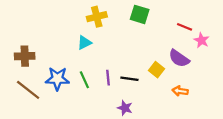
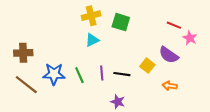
green square: (140, 14) -> (121, 22), moved
cyan triangle: (84, 43) -> (92, 40), moved

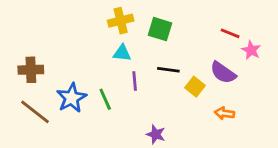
cyan triangle: (92, 40) -> (122, 53), turned 32
purple line: (102, 73) -> (135, 81), moved
blue star: (54, 74) -> (72, 98), turned -30
black line: (122, 74) -> (168, 70), moved

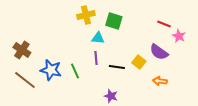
cyan triangle: (122, 53) -> (98, 38), moved
brown cross: (31, 70) -> (22, 50), turned 36
black line: (168, 70) -> (117, 67), moved
blue star: (72, 98) -> (51, 70), turned -30

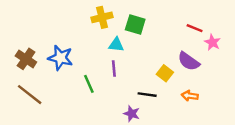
black line: (117, 67) -> (147, 95), moved
blue star: (51, 70) -> (60, 58), moved

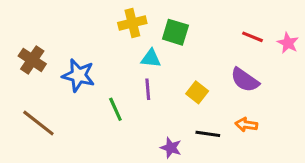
pink star: (212, 42) -> (288, 43), moved
brown cross: (26, 59) -> (32, 60), moved
yellow square: (165, 73) -> (197, 92), moved
black line: (147, 95) -> (208, 134), moved

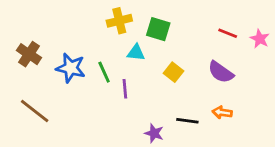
purple line: (148, 89) -> (125, 89), moved
yellow square: (197, 92) -> (174, 72), moved
green line: (115, 109) -> (104, 72), moved

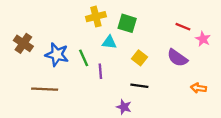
pink star: (260, 39) -> (203, 39), moved
brown line: (35, 111) -> (45, 89), moved, turned -35
orange arrow: (222, 112) -> (199, 88), moved
black line: (187, 121) -> (139, 86), moved

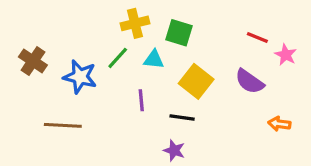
green line: (84, 58) -> (118, 58), moved, turned 66
yellow square: (139, 58) -> (196, 81), size x1.5
black line: (139, 86) -> (182, 118), moved

